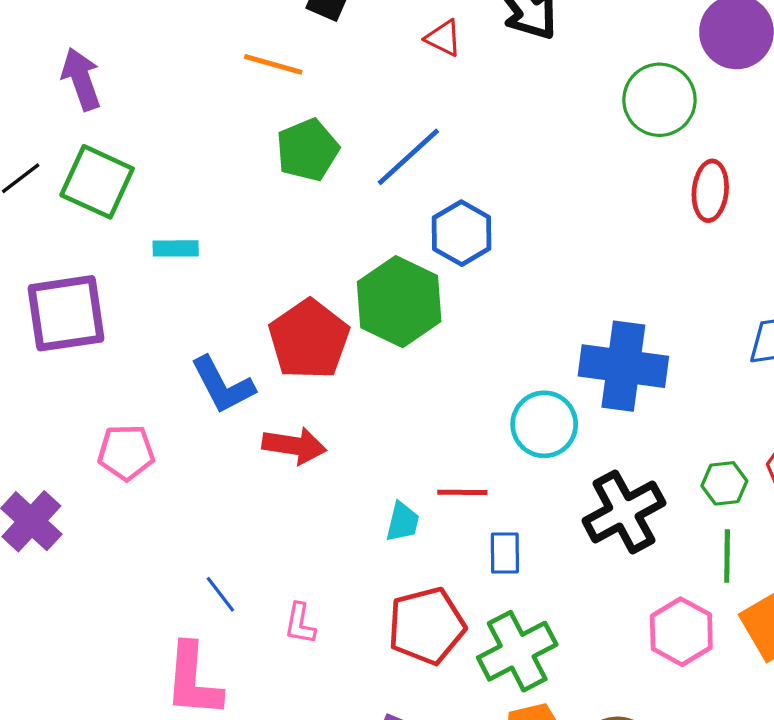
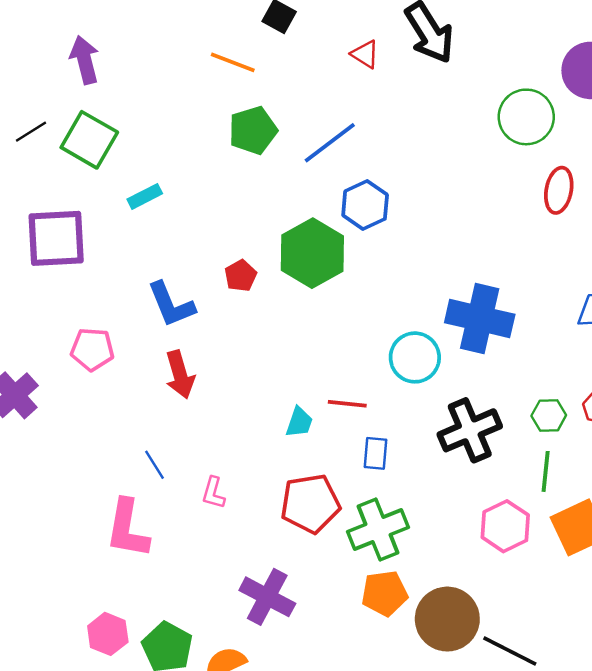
cyan rectangle: (176, 248) -> (145, 196), turned -32
red pentagon: (309, 339) -> (241, 276), size x0.5
red arrow: (294, 446) -> (180, 375), moved, turned 60

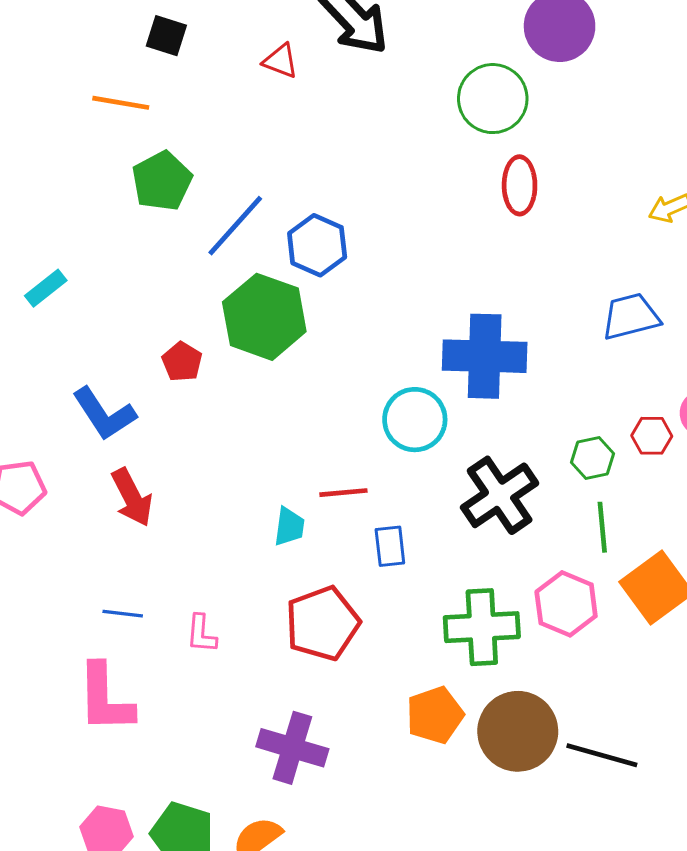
blue line: (330, 143) -> (235, 226), moved
red ellipse: (559, 190) -> (520, 185), moved
blue line: (155, 465) -> (123, 614), turned -40
green cross: (378, 529) -> (482, 627), moved, turned 30

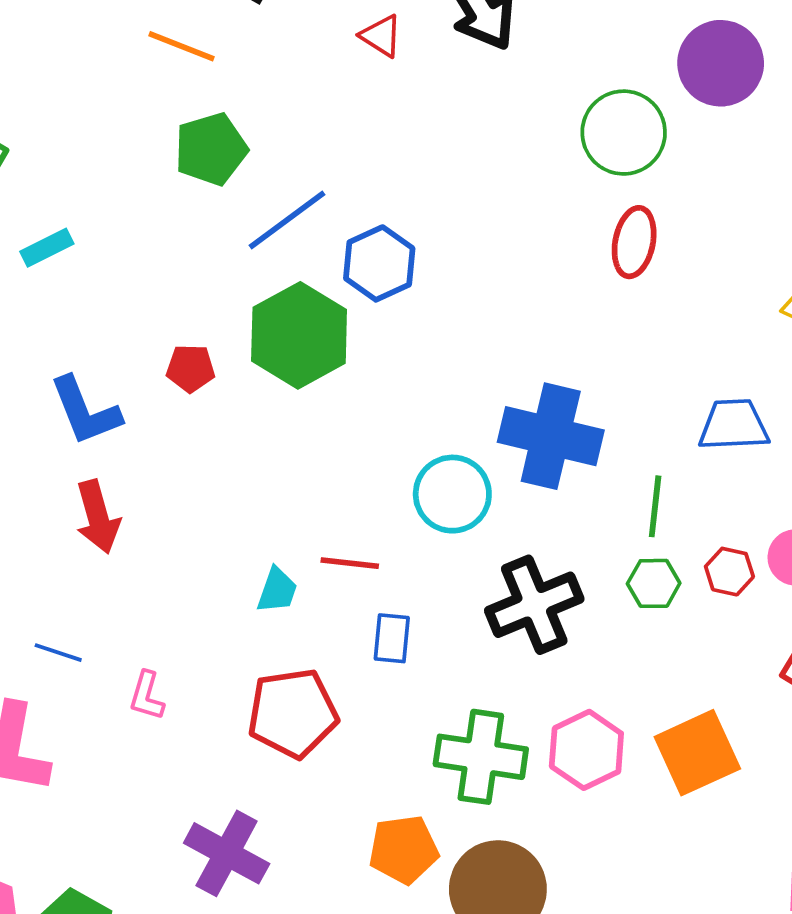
red pentagon: (182, 362) -> (190, 368), turned 30
green line: (602, 527) -> (655, 506), moved

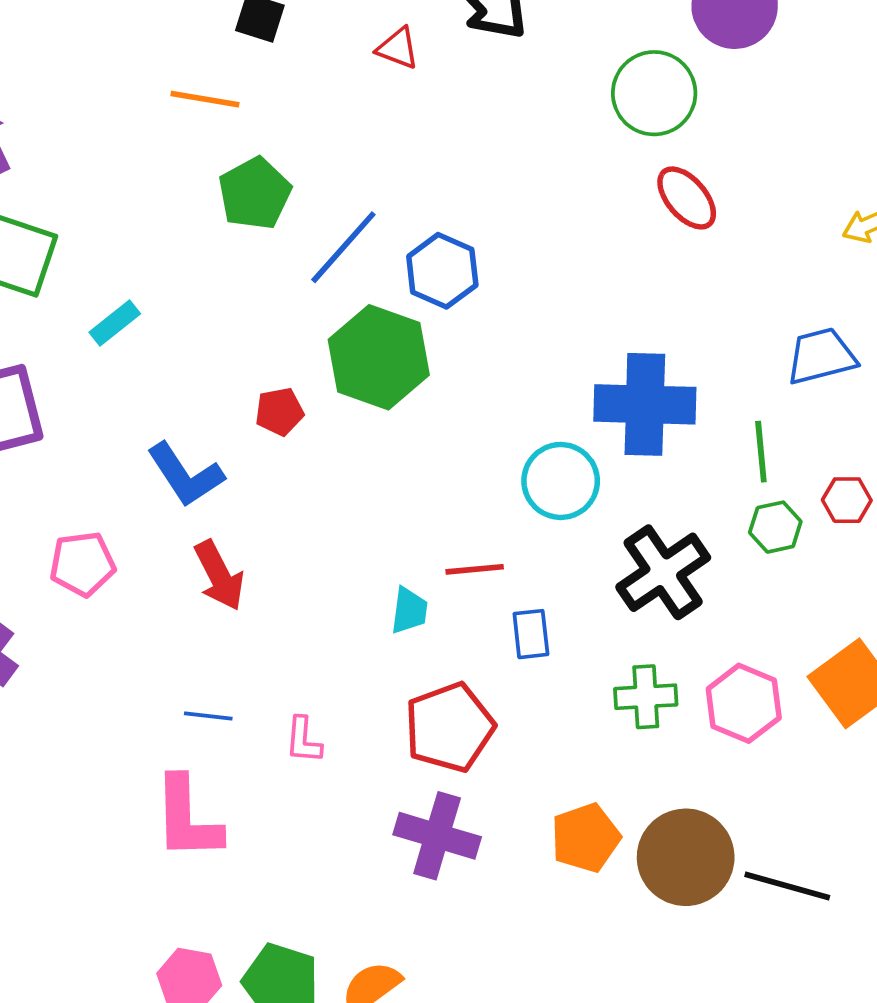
red ellipse: (634, 242) -> (687, 198), turned -40
green cross: (481, 757) -> (646, 697), moved, size x0.7
purple cross: (227, 853) -> (437, 836), moved

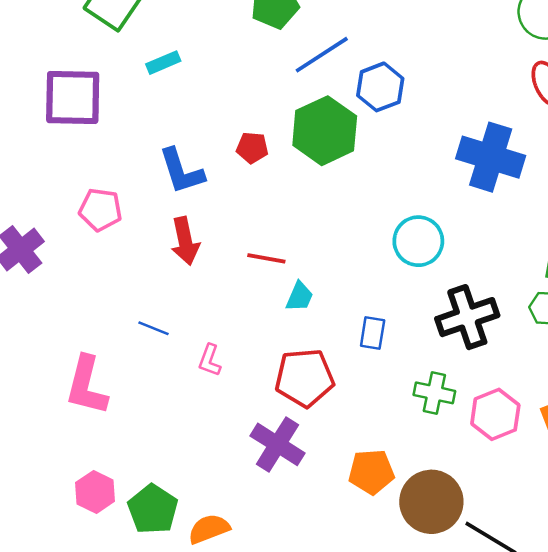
blue cross: (645, 404) -> (491, 157), moved
red line: (475, 569) -> (266, 258), moved
pink L-shape: (187, 818) -> (87, 386), moved

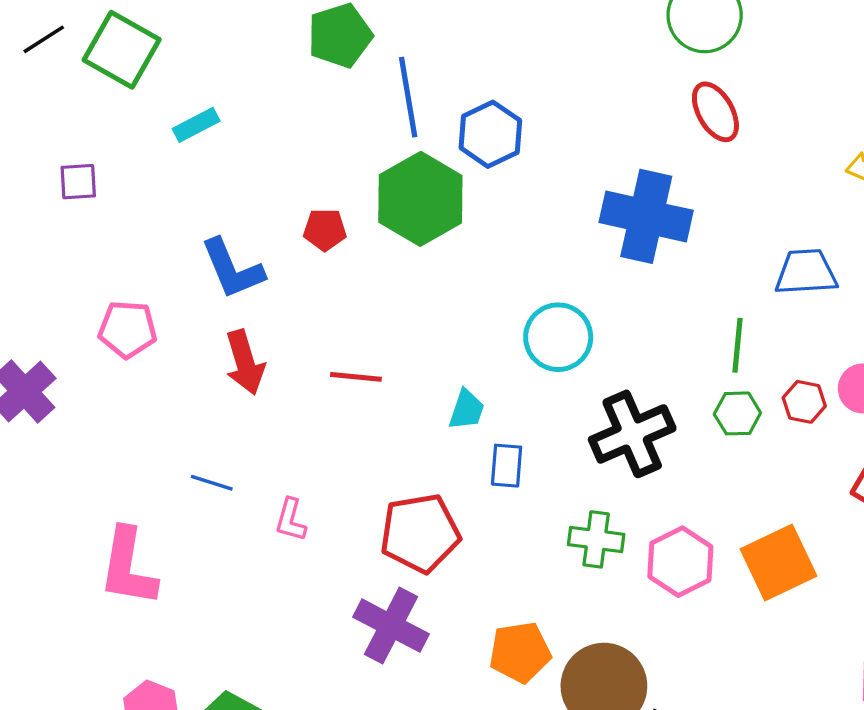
blue line: (322, 55) -> (408, 97), turned -62
purple square: (73, 98) -> (78, 182), size x0.5
cyan trapezoid: (300, 297) -> (466, 410), moved

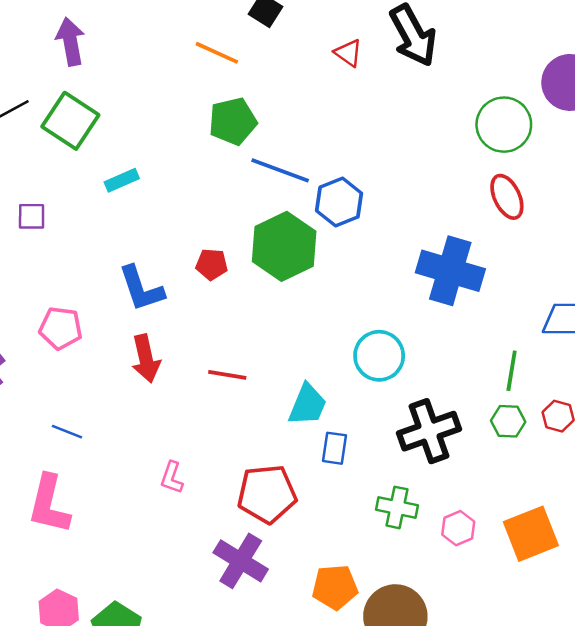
blue line: (408, 97) -> (280, 170), turned -64
cyan trapezoid: (466, 410) -> (308, 405), size x1.4
blue line: (212, 483) -> (67, 432), moved
pink hexagon: (680, 562) -> (458, 528), size x0.7

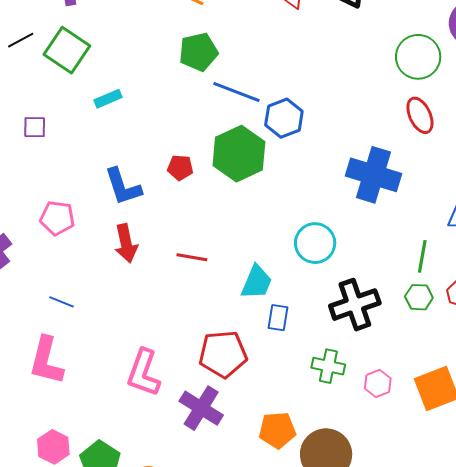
pink L-shape: (172, 477) -> (144, 373), moved, size x1.8

